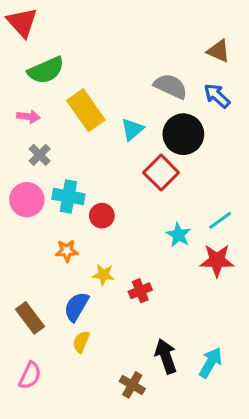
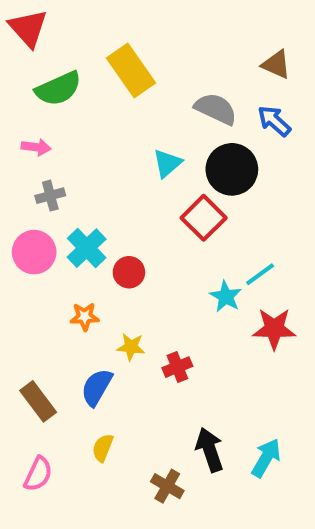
yellow rectangle: (86, 110) -> (131, 70), moved
gray cross: (40, 155) -> (50, 196), turned 30
cyan cross: (68, 196) -> (87, 248), turned 36
cyan line: (220, 220) -> (260, 274), moved
yellow semicircle: (81, 342) -> (103, 448), moved

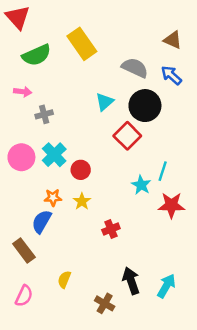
gray cross: (50, 196) -> (44, 114), moved
cyan line: (260, 274) -> (163, 171), turned -36
yellow star: (131, 347) -> (82, 201), moved, turned 30
blue semicircle: (97, 387) -> (42, 222), moved

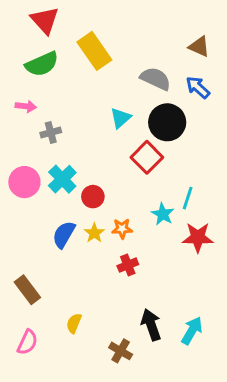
red triangle: (18, 17) -> (45, 20), moved
orange star: (53, 198) -> (122, 229), moved
blue semicircle: (42, 222) -> (64, 234), moved

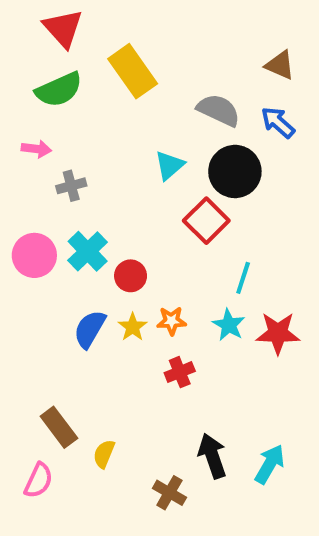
cyan line: (188, 198) -> (243, 278), moved
cyan star: (163, 214) -> (229, 325), moved
brown rectangle: (27, 290) -> (59, 427), moved

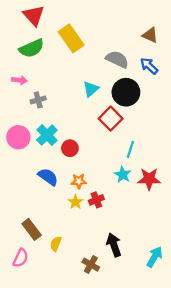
orange star: (171, 321) -> (79, 181), moved
yellow star: (133, 327) -> (75, 202), moved
blue semicircle: (90, 329) -> (48, 177), turned 95
cyan arrow: (270, 464) -> (155, 257), moved

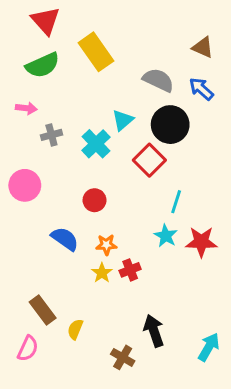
cyan cross: (47, 135) -> (96, 144), moved

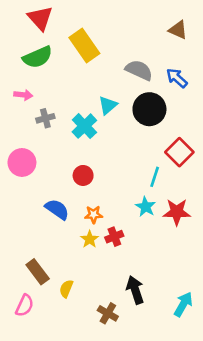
brown triangle: (203, 47) -> (178, 30), moved
red square: (149, 160) -> (179, 152), moved

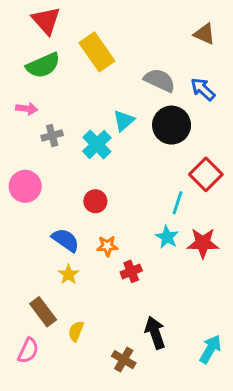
yellow star: (90, 239) -> (68, 274), moved

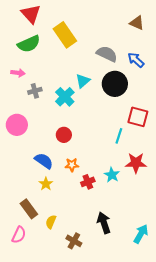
red square: (206, 174) -> (138, 117), turned -30
cyan star: (167, 237) -> (112, 175), moved
brown cross: (124, 360) -> (74, 241), moved

